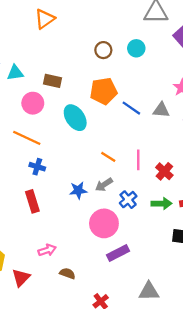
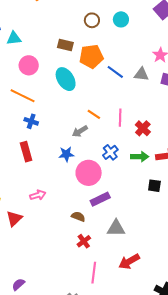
brown rectangle: (52, 81) -> (65, 45), moved
gray arrow: (104, 185) -> (80, 131), moved
blue star: (78, 190) -> (66, 154), moved
brown semicircle: (67, 273) -> (78, 217), moved
gray triangle: (149, 291) -> (116, 228), moved

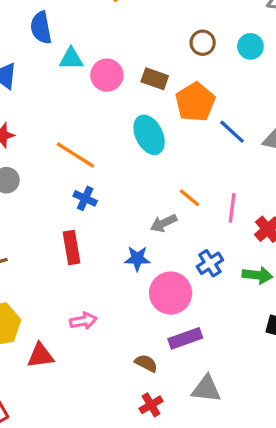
orange pentagon: (91, 56) -> (195, 102), turned -30
pink circle: (29, 65) -> (107, 75), moved
red triangle: (14, 219) -> (40, 356), turned 30

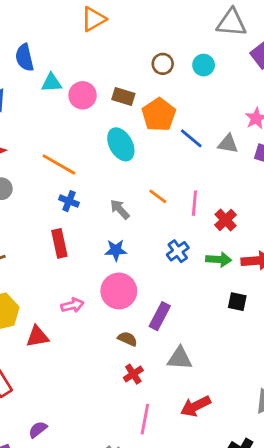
gray arrow: (164, 223) -> (120, 209), moved, turned 75
pink circle: (171, 293) -> (119, 291), moved
purple rectangle: (185, 338) -> (160, 316), turned -40

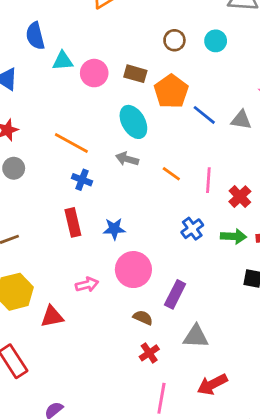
gray arrow: (120, 209) -> (127, 159), moved, turned -30
blue star: (116, 250) -> (114, 229), moved

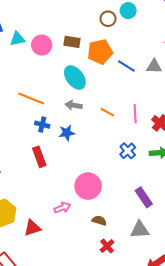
brown circle: (174, 40) -> (108, 19), moved
orange pentagon: (171, 91) -> (100, 52), turned 30
blue star: (114, 229) -> (67, 133), moved
pink arrow: (87, 285) -> (62, 208), moved
purple rectangle: (175, 294) -> (144, 197), moved, turned -54

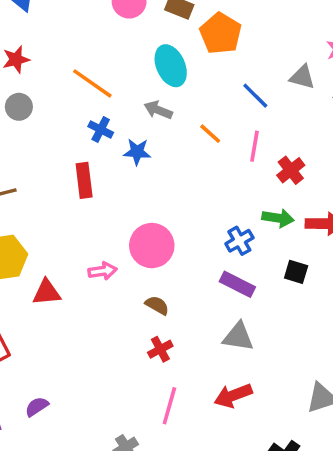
orange pentagon: (100, 52) -> (221, 33), turned 30
blue line: (126, 66) -> (255, 96), moved
blue cross: (128, 151) -> (239, 241), moved
purple rectangle: (144, 197) -> (237, 284), turned -42
gray triangle: (140, 230) -> (238, 337), moved

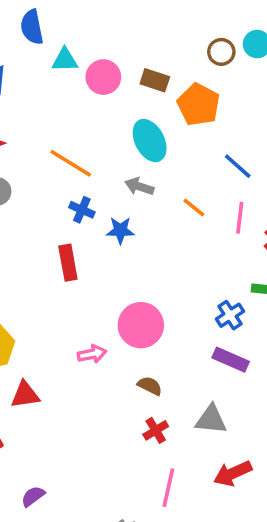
red triangle: (47, 292) -> (25, 395), moved
gray triangle: (238, 337) -> (211, 420), moved

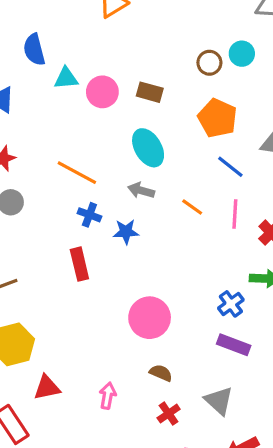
orange pentagon: (199, 105) -> (217, 118), moved
pink arrow: (92, 354) -> (108, 396), moved, turned -65
gray triangle: (211, 420) -> (219, 401), turned 40

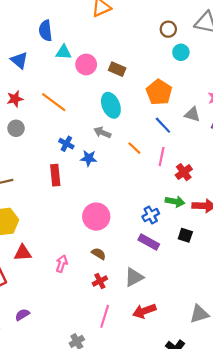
brown circle: (209, 63) -> (168, 29), moved
orange line: (77, 173) -> (54, 102), moved
gray triangle: (219, 401) -> (134, 277), turned 42

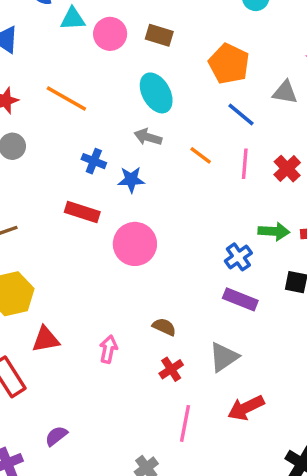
red cross: (184, 172) -> (287, 169), moved
red rectangle: (55, 175) -> (82, 212), turned -60
pink circle: (96, 217) -> (135, 244), moved

